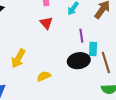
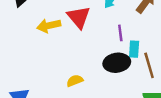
red triangle: (46, 23) -> (79, 17), size x1.5
yellow arrow: (18, 58) -> (49, 26), moved, turned 48

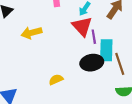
red triangle: (79, 17) -> (82, 26), moved
cyan rectangle: (134, 49) -> (106, 50), size x1.5

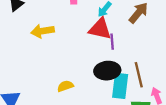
red triangle: (82, 26) -> (100, 29), turned -40
cyan rectangle: (106, 50) -> (120, 86), moved

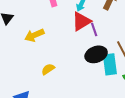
red triangle: (100, 29) -> (81, 21), turned -30
yellow semicircle: (65, 86) -> (48, 69), moved

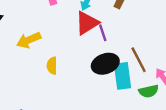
yellow semicircle: (48, 69) -> (52, 66), moved, turned -56

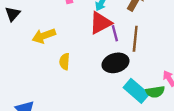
brown line: (139, 60) -> (135, 39), moved, turned 30
cyan rectangle: (122, 76) -> (136, 91), moved, turned -45

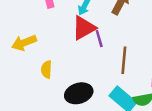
brown line: (135, 39) -> (124, 60), moved
black ellipse: (115, 63) -> (79, 93), moved

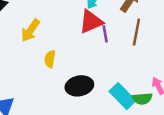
yellow arrow: (24, 43) -> (30, 30), turned -40
brown line: (124, 60) -> (136, 32), moved

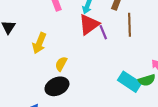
yellow semicircle: (50, 59) -> (61, 64), turned 32
black ellipse: (79, 86) -> (57, 86), moved

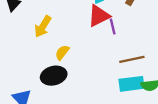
brown line: (129, 25) -> (132, 59), moved, turned 70
cyan rectangle: (130, 82) -> (131, 84), turned -50

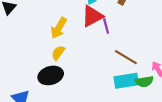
yellow arrow: (43, 27) -> (59, 28), moved
brown line: (132, 59) -> (126, 57), turned 45

